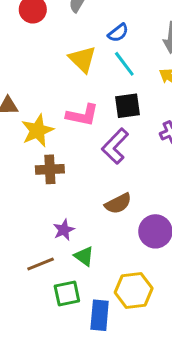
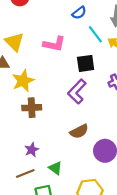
yellow triangle: (82, 59) -> (14, 42), moved
cyan line: (124, 64) -> (95, 34), moved
pink L-shape: (82, 115) -> (54, 44), moved
purple star: (64, 230) -> (32, 150), moved

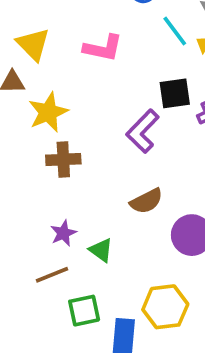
black square: (86, 63) -> (175, 93), moved
green triangle: (55, 168) -> (101, 250), moved

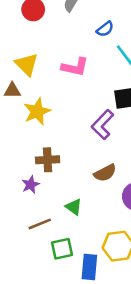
brown cross: (63, 159) -> (48, 160), moved
purple star: (63, 233) -> (31, 185), moved

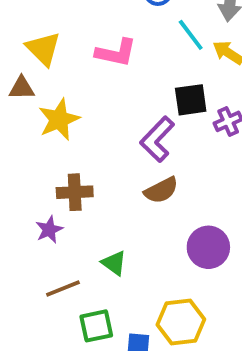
brown semicircle: (105, 173) -> (161, 190), moved

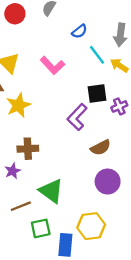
pink L-shape: (116, 53) -> (52, 65), turned 35
brown semicircle: (161, 190) -> (101, 147), moved
green triangle: (114, 263) -> (51, 191), size x1.6

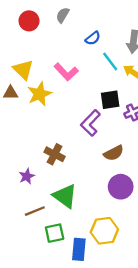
yellow star: (18, 105) -> (39, 94), moved
brown cross: (28, 149) -> (55, 154), moved, turned 30

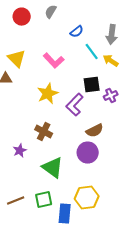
yellow star: (39, 94) -> (48, 94), moved
purple circle: (121, 187) -> (88, 153), moved
brown line: (35, 211) -> (16, 201), moved

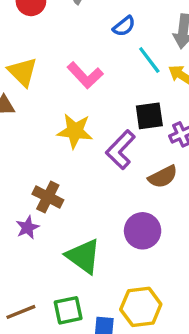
yellow star: (48, 94) -> (75, 131), turned 30
brown semicircle: (95, 131) -> (163, 177), moved
brown cross: (44, 132) -> (48, 197), moved

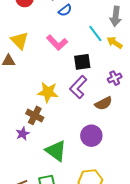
blue semicircle: (124, 26) -> (65, 10), moved
black square: (149, 116) -> (82, 62), moved
yellow star: (75, 131) -> (48, 92), moved

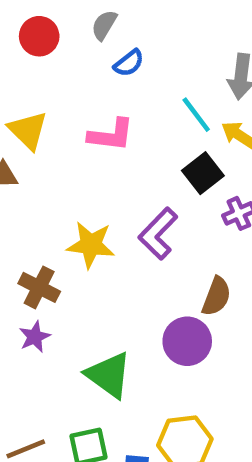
pink L-shape: (57, 43) -> (111, 135), turned -40
black square: (82, 62) -> (203, 173), moved, turned -30
brown semicircle: (104, 103) -> (216, 296), moved, turned -42
brown cross: (35, 115) -> (39, 287), moved

